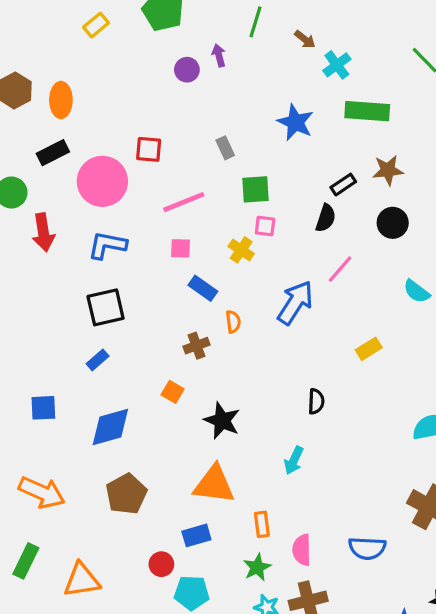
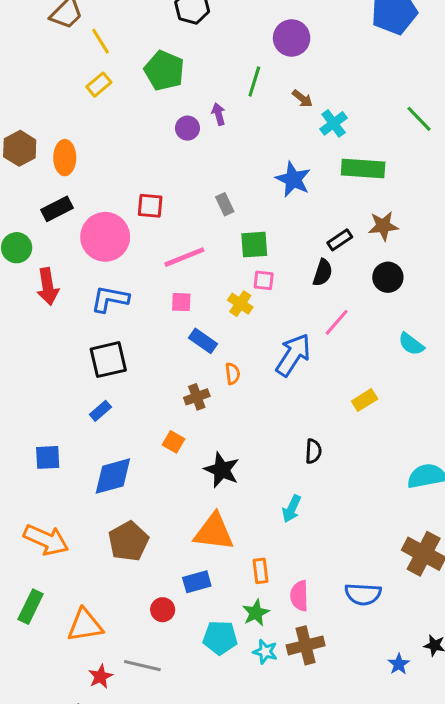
cyan pentagon: (192, 593) -> (220, 638), moved

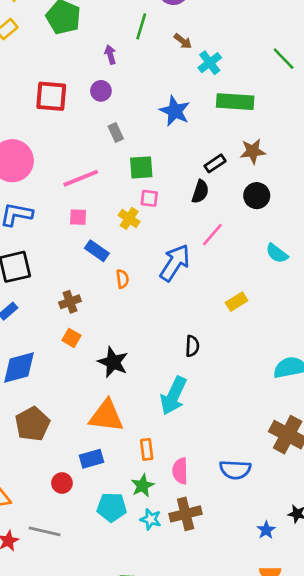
purple circle: (187, 128) -> (101, 91), moved
red square: (150, 206) -> (51, 96), moved, size x1.4
brown cross: (197, 397) -> (70, 302), moved
cyan arrow: (292, 509) -> (173, 396), size x1.6

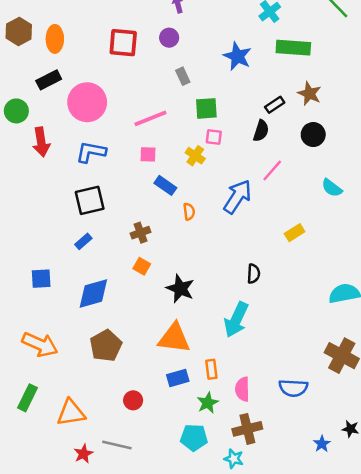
brown star: (253, 151) -> (309, 94), turned 30
blue rectangle: (92, 459) -> (178, 378), moved
cyan pentagon: (112, 507) -> (194, 438), moved
cyan star: (151, 519) -> (234, 459), moved

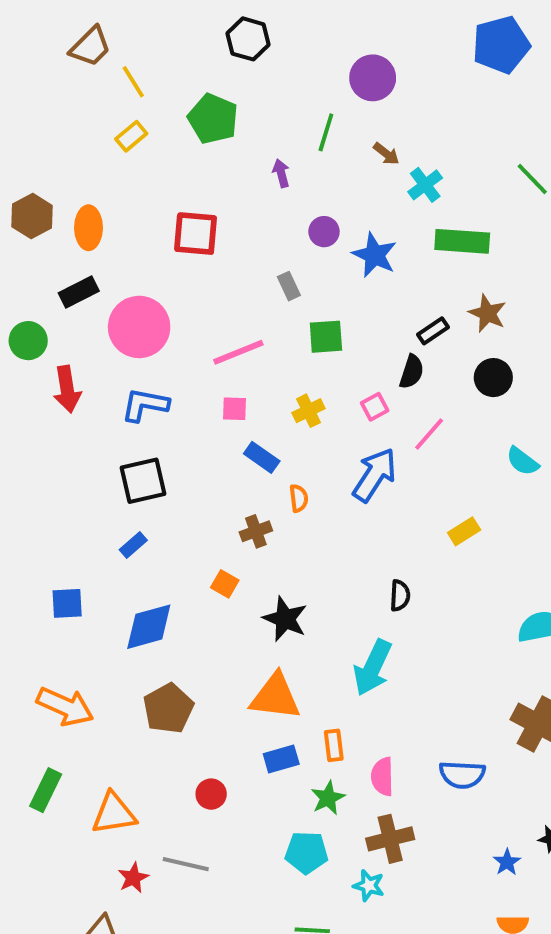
purple circle: (169, 38) -> (324, 232), moved
pink square: (214, 137) -> (375, 407), moved, turned -35
yellow cross: (195, 156) -> (308, 411), turned 30
brown cross: (141, 233) -> (256, 531), moved

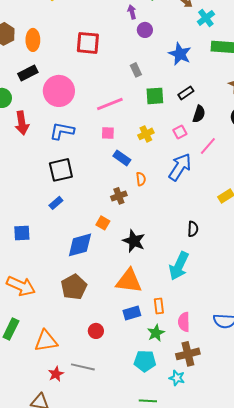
purple circle: (324, 232) -> (145, 30), moved
black rectangle: (433, 331) -> (186, 93), moved
blue diamond: (149, 627) -> (80, 245), moved

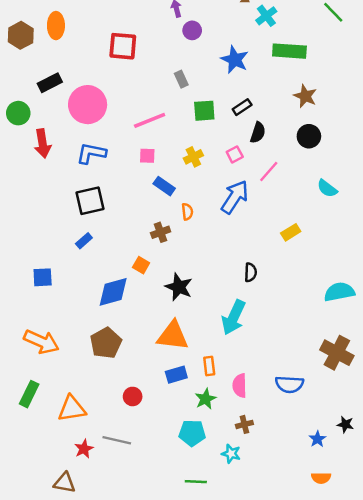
orange ellipse: (33, 40) -> (56, 26), moved
brown cross: (188, 354) -> (244, 424), size x0.6

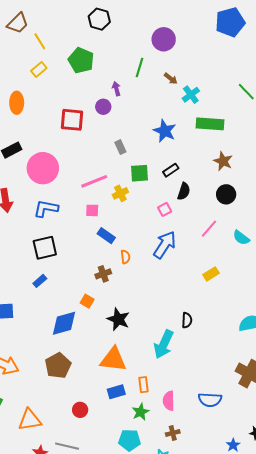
purple circle: (192, 30) -> (103, 107), moved
yellow cross: (193, 157) -> (120, 193), moved
pink line: (269, 171) -> (209, 229), moved
black semicircle: (251, 272) -> (187, 320), moved

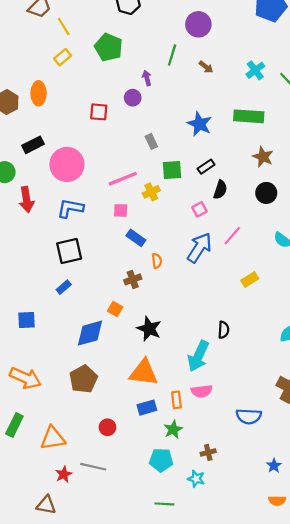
cyan cross: (191, 95) -> (255, 70), moved
red square: (72, 120) -> (99, 112), size x0.7
pink line: (209, 229) -> (232, 236), moved
pink semicircle: (169, 401) -> (202, 391), moved, turned -96

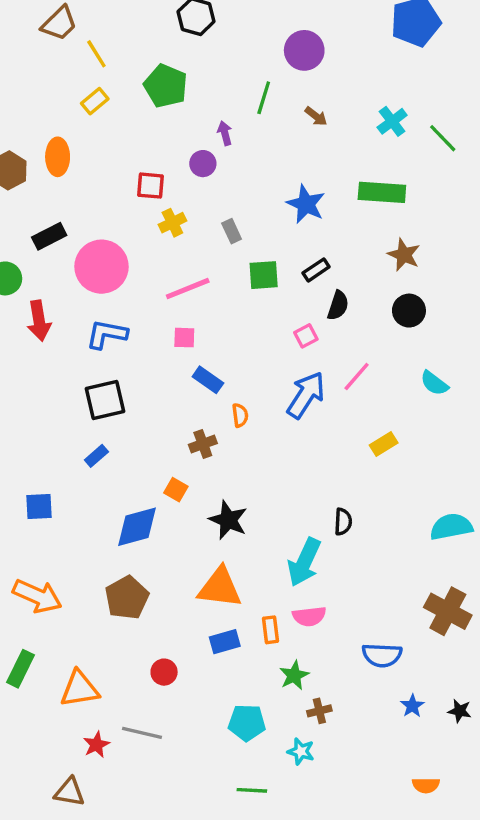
yellow cross: (151, 192) -> (172, 223), moved
green star: (173, 429) -> (294, 675), moved
blue star: (274, 466) -> (412, 706), moved

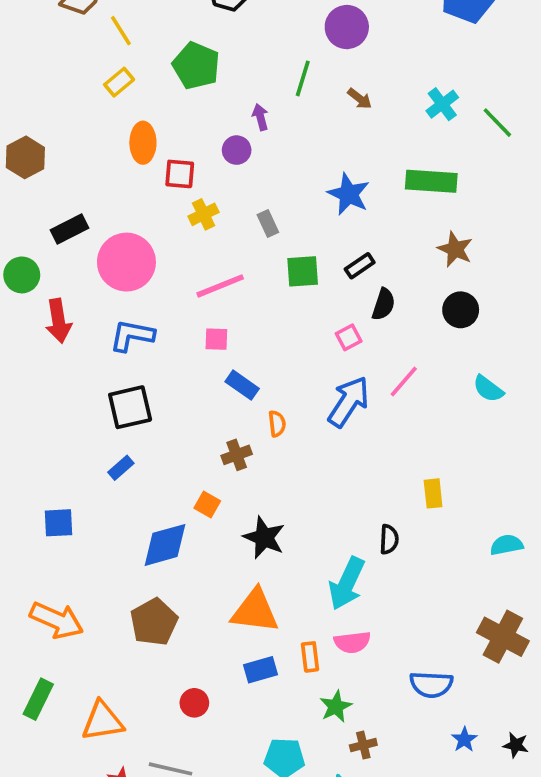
orange ellipse: (58, 157) -> (143, 143), moved
yellow rectangle: (384, 444) -> (433, 493), moved, turned -64
cyan semicircle: (451, 527) -> (507, 545), size x0.7

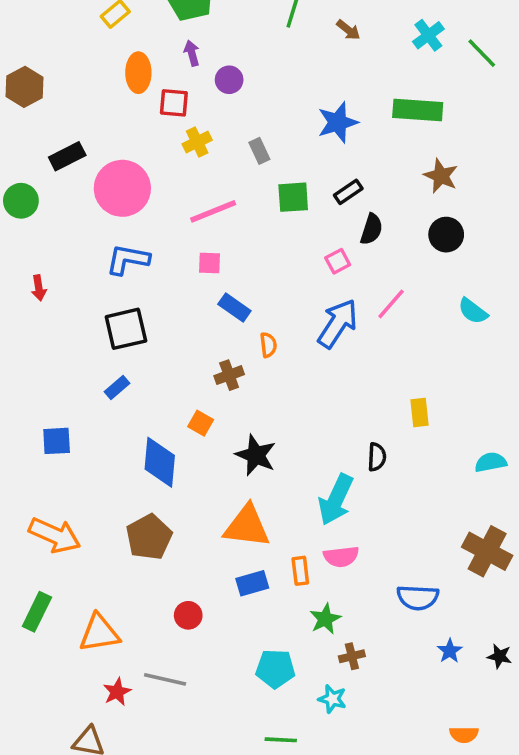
purple arrow: (260, 117) -> (192, 53), moved
blue star: (349, 194) -> (338, 122), turned 30
red arrow: (58, 321) -> (39, 288), moved, size x0.6
blue diamond: (165, 545) -> (160, 462), turned -69

